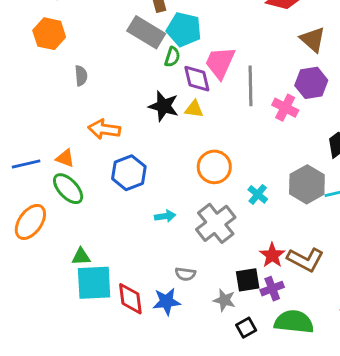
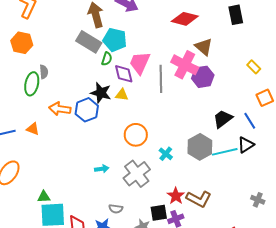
pink cross: (285, 108) -> (185, 65), moved, size x1.5
blue hexagon: (129, 173) -> (87, 110), moved
green ellipse: (68, 189) -> (32, 84), moved, turned 55

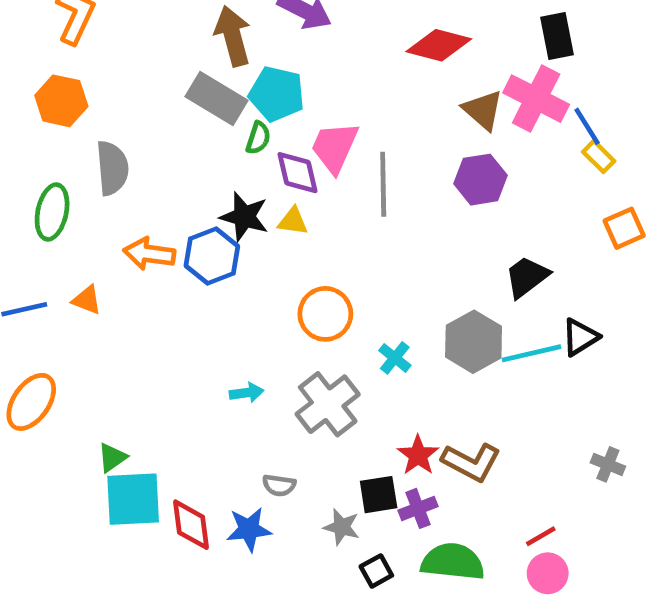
pink cross: (185, 65) -> (536, 99), moved
gray semicircle: (44, 72) -> (112, 168), size x1.6
green ellipse: (32, 84) -> (52, 212), moved
blue line: (250, 121) -> (587, 126), moved
green triangle: (44, 197) -> (112, 457), turned -32

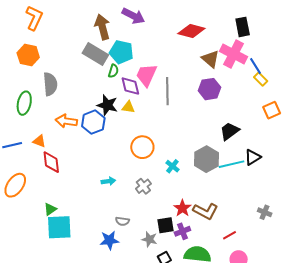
gray cross: (328, 404) -> (143, 186), size x0.6
red diamond: (191, 525) -> (51, 162), moved
red line: (541, 536) -> (230, 235), moved

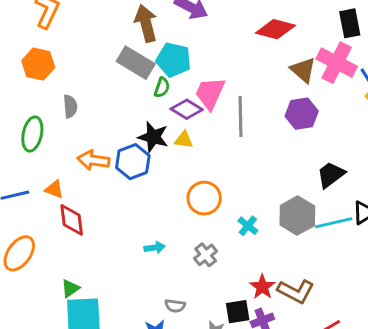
gray semicircle: (50, 84) -> (70, 106), size x0.7
purple diamond: (130, 86) -> (187, 109), turned -45

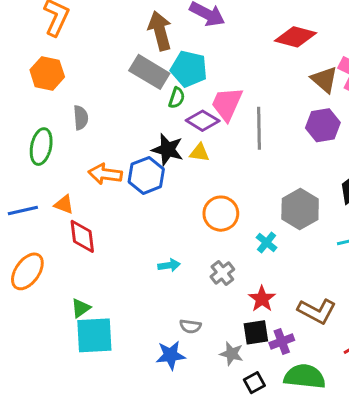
gray hexagon: (297, 216) -> (300, 209), moved
red star: (262, 287) -> (262, 299), moved

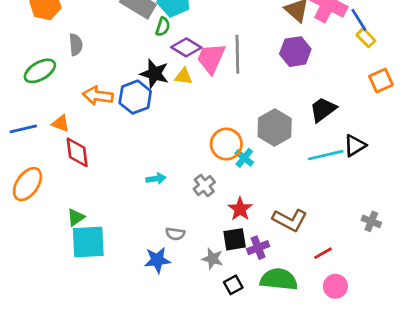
pink trapezoid: (227, 104) -> (211, 58), moved
green ellipse: (41, 147) -> (40, 71), turned 48
orange circle: (221, 214) -> (226, 144), moved

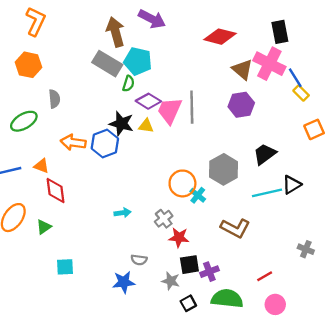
red star: (240, 209) -> (179, 237), moved, turned -30
green triangle: (76, 217) -> (44, 227), moved
brown L-shape: (290, 220) -> (235, 228), moved
cyan square: (88, 242) -> (65, 267), size x0.6

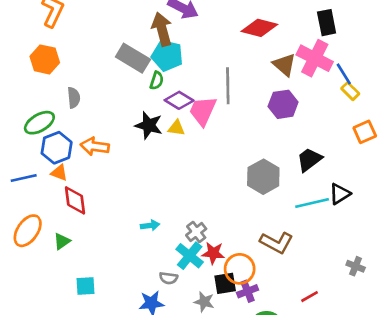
brown arrow: (115, 32) -> (162, 29), moved
gray line: (192, 107) -> (228, 86), moved
blue hexagon: (105, 144) -> (57, 148), moved
orange circle: (182, 183) -> (240, 269), moved
cyan cross: (198, 195) -> (190, 256), moved, size x1.5

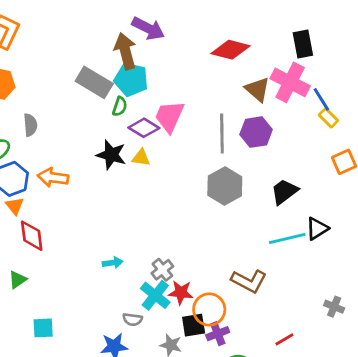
gray line: (228, 86) -> (222, 133), moved
pink trapezoid: (203, 111) -> (169, 116), moved
orange triangle: (59, 173) -> (15, 206), turned 30
gray hexagon: (263, 177) -> (225, 186), moved

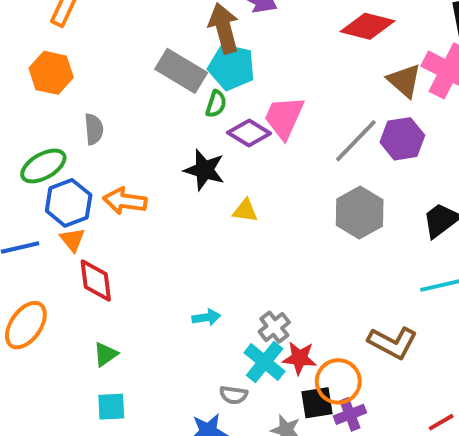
gray line: (222, 133) -> (356, 141), turned 45
yellow triangle: (141, 158) -> (245, 211), moved
green triangle: (18, 280) -> (105, 354), moved

